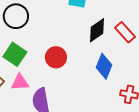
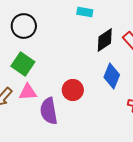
red circle: (56, 57) -> (73, 90), moved

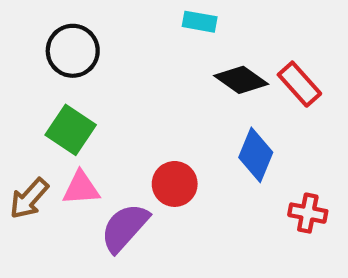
black diamond: (105, 40) -> (241, 80), turned 70
purple semicircle: (49, 111) -> (125, 228), turned 52

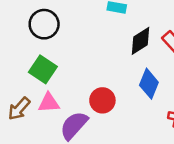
black diamond: (241, 80) -> (141, 41), turned -68

